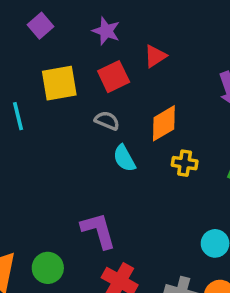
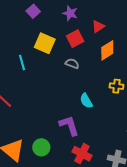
yellow square: (59, 83) -> (45, 43), turned 35
orange diamond: (164, 123) -> (107, 50), moved
cyan semicircle: (124, 158) -> (86, 101), moved

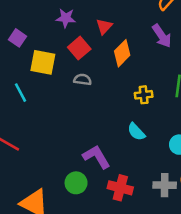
purple square: (33, 11) -> (18, 38), moved
cyan semicircle: (86, 101) -> (136, 132), moved
green circle: (41, 147) -> (76, 183), moved

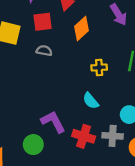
red square: (79, 48) -> (43, 22), turned 30
gray cross: (165, 185) -> (113, 136), moved
red cross: (120, 188) -> (84, 136), moved

